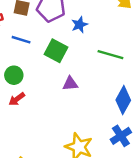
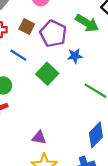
purple triangle: (70, 84) -> (39, 138), moved

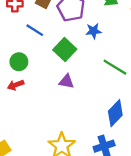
purple triangle: (39, 138) -> (66, 81), moved

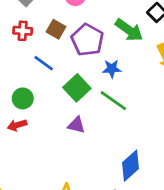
green line: (115, 67) -> (113, 101), moved

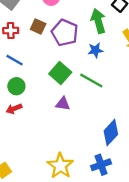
green arrow: (129, 30) -> (98, 21), turned -135
blue line: (44, 63) -> (15, 60), moved
blue star: (112, 69) -> (95, 50), moved

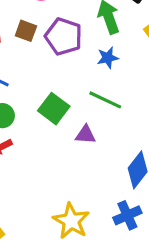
green square: (60, 73) -> (54, 109), moved
purple triangle: (63, 104) -> (85, 135), moved

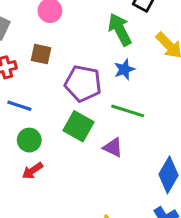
purple pentagon: (64, 36) -> (83, 84), moved
purple triangle: (85, 135) -> (113, 147), turned 30

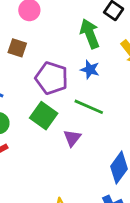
blue star: (124, 69) -> (90, 70), turned 30
purple triangle: (113, 147) -> (72, 138), turned 36

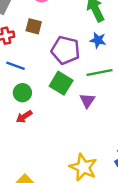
green line: (89, 107) -> (99, 73), turned -30

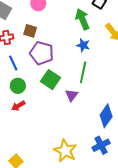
purple pentagon: (65, 50) -> (42, 53), moved
blue line: (16, 66) -> (13, 63), turned 42
green line: (99, 73) -> (83, 72), turned -70

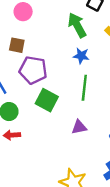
purple triangle: (72, 95) -> (79, 127), moved, turned 48
red arrow: (18, 106) -> (12, 135), turned 32

